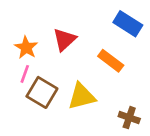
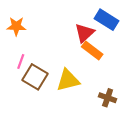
red triangle: (64, 40) -> (84, 33), moved
orange star: (26, 48) -> (16, 26), moved, turned -30

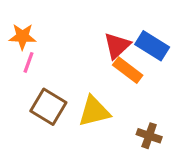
blue rectangle: (106, 20) -> (152, 46), moved
pink line: (21, 61) -> (29, 62), moved

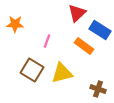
red triangle: (117, 46) -> (77, 13), moved
pink line: (29, 62) -> (47, 41), moved

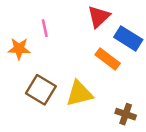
orange star: (15, 24) -> (19, 49), moved
pink line: (47, 41) -> (45, 28), moved, turned -32

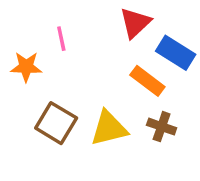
brown cross: (126, 114) -> (162, 127), moved

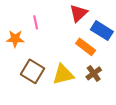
brown cross: (162, 127) -> (94, 73), turned 35

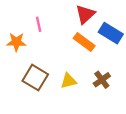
orange rectangle: (86, 47) -> (84, 42), moved
yellow triangle: (63, 74) -> (69, 81), size x0.7

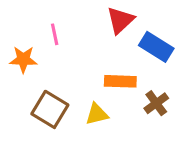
orange rectangle: (84, 42) -> (120, 81), moved, turned -35
brown cross: (102, 80) -> (156, 103), moved

